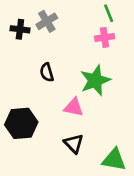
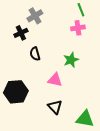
black cross: (20, 29) -> (21, 33), moved, turned -32
green star: (95, 80) -> (71, 60), size x0.7

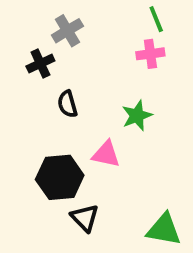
black hexagon: (16, 92) -> (60, 177), moved
black triangle: (55, 107) -> (85, 218), moved

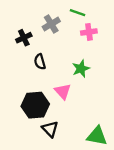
green line: (156, 19) -> (78, 13), moved, turned -49
gray cross: (67, 31) -> (51, 24), moved
pink triangle: (106, 154) -> (63, 91), turned 36

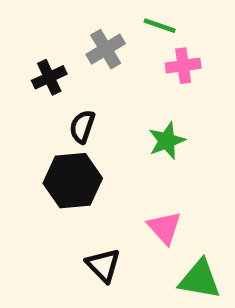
black semicircle: (40, 62) -> (82, 127), turned 35
pink triangle: (63, 91) -> (164, 228), moved
black hexagon: (35, 105) -> (73, 181), moved

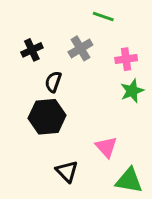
gray cross: (106, 49) -> (80, 48), moved
pink cross: (183, 66) -> (126, 59), moved
green star: (167, 141) -> (132, 91), moved

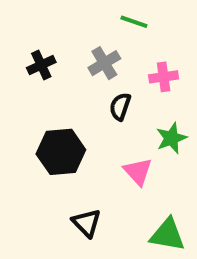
black semicircle: (53, 82) -> (120, 107), moved
green star: (132, 91) -> (171, 138), moved
pink triangle: (106, 147) -> (138, 172), moved

